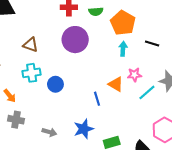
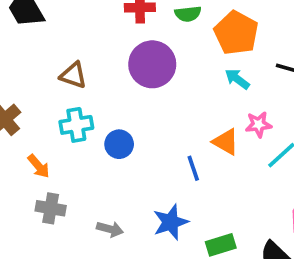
cyan arrow: (123, 49) -> (237, 79), turned -56

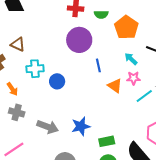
brown triangle: (73, 75) -> (18, 44), moved
cyan arrow: (237, 79) -> (131, 59), moved
blue line: (193, 168) -> (98, 65), moved
gray arrow: (110, 229) -> (48, 127), size x1.5

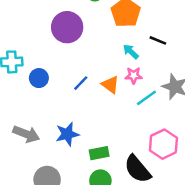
blue line: (98, 65) -> (81, 83), moved, turned 56

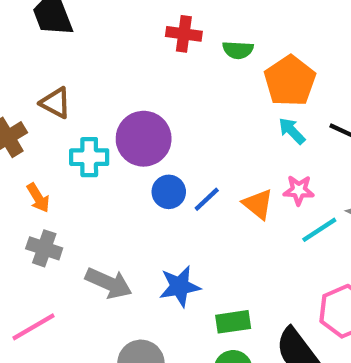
purple circle: (67, 27) -> (144, 139), moved
cyan arrow: (131, 52) -> (292, 131), moved
blue circle: (39, 78) -> (169, 192), moved

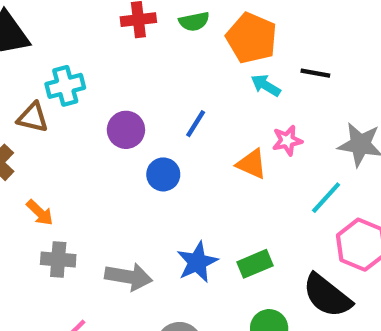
purple circle: (144, 139) -> (126, 130), size x0.7
cyan cross: (89, 157) -> (65, 86), moved
blue line: (207, 199) -> (196, 124), moved
cyan line: (319, 230) -> (326, 198), moved
green rectangle: (233, 322) -> (255, 264), moved

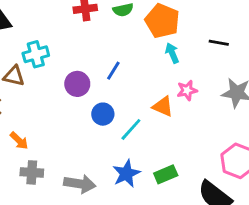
black line: (315, 73) -> (219, 43), moved
cyan arrow: (266, 85) -> (172, 53), turned 36
blue line: (196, 124) -> (113, 71), moved
cyan line: (326, 198) -> (131, 129), moved

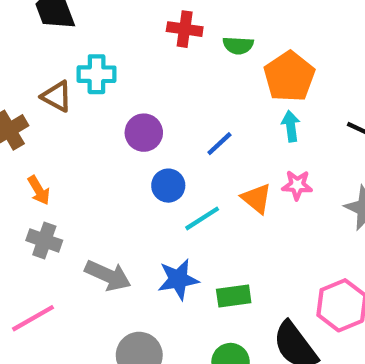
blue line: (113, 71) -> (219, 144), moved

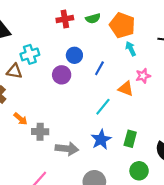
blue circle: (168, 186) -> (74, 55), moved
gray cross: (44, 240) -> (40, 132), moved
green rectangle: (234, 296) -> (130, 139), turned -49

